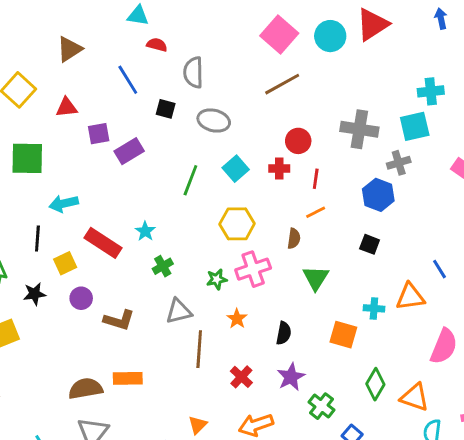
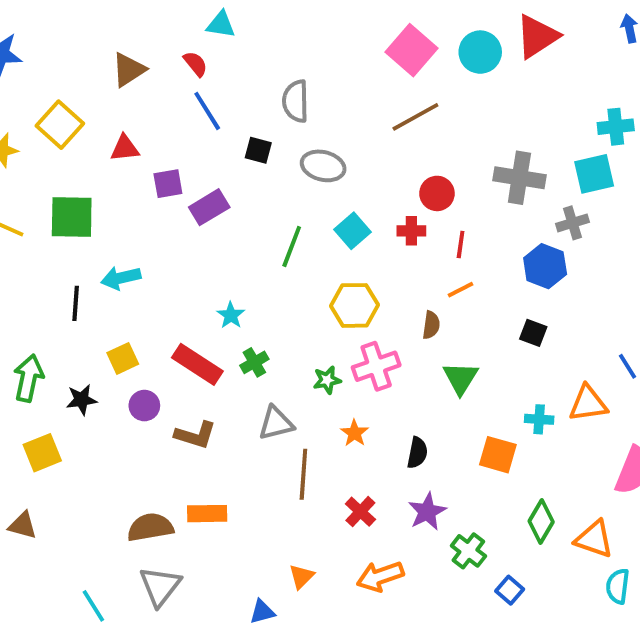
red semicircle: (157, 45) -> (195, 64), moved, turned 36
black line: (37, 239) -> (76, 303), moved
red rectangle: (103, 243) -> (197, 364), moved

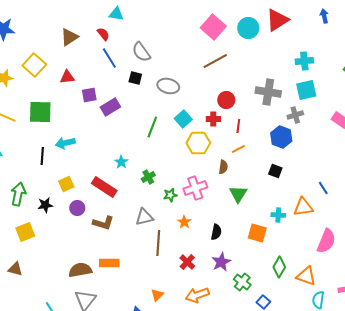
gray semicircle: (296, 101) -> (141, 52), moved, turned -35
cyan cross: (616, 127) -> (304, 61), moved
yellow hexagon: (355, 305) -> (198, 143), moved
green cross: (254, 362) -> (148, 177), moved

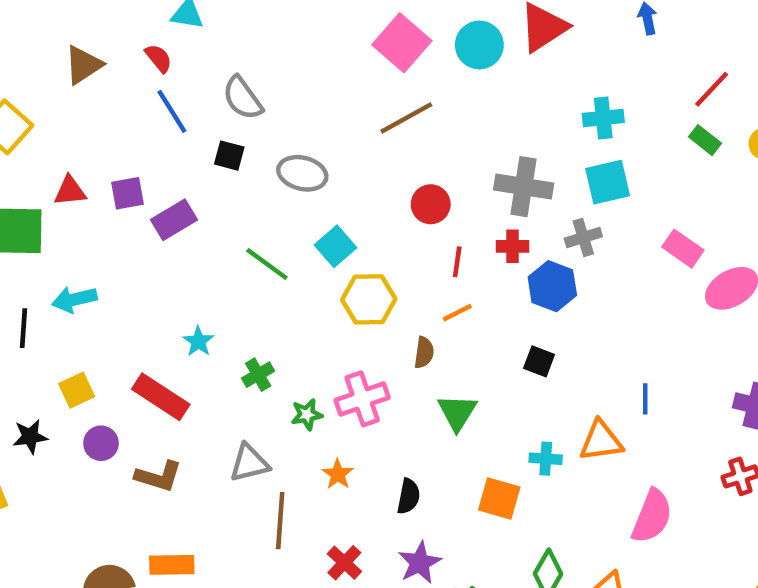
red triangle: (67, 77) -> (70, 191), moved
red cross: (213, 119) -> (513, 246), moved
green line: (152, 127) -> (267, 264), turned -75
blue line: (323, 188) -> (645, 399), turned 32

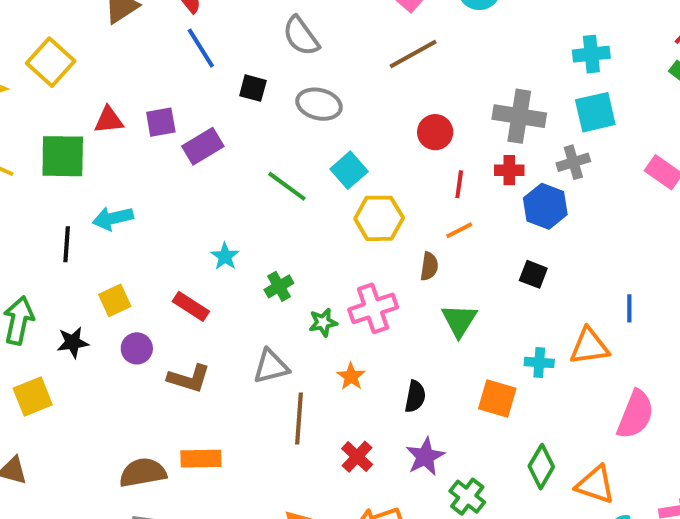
gray semicircle: (243, 98) -> (301, 36), moved
red rectangle: (161, 397) -> (191, 306), size x0.7

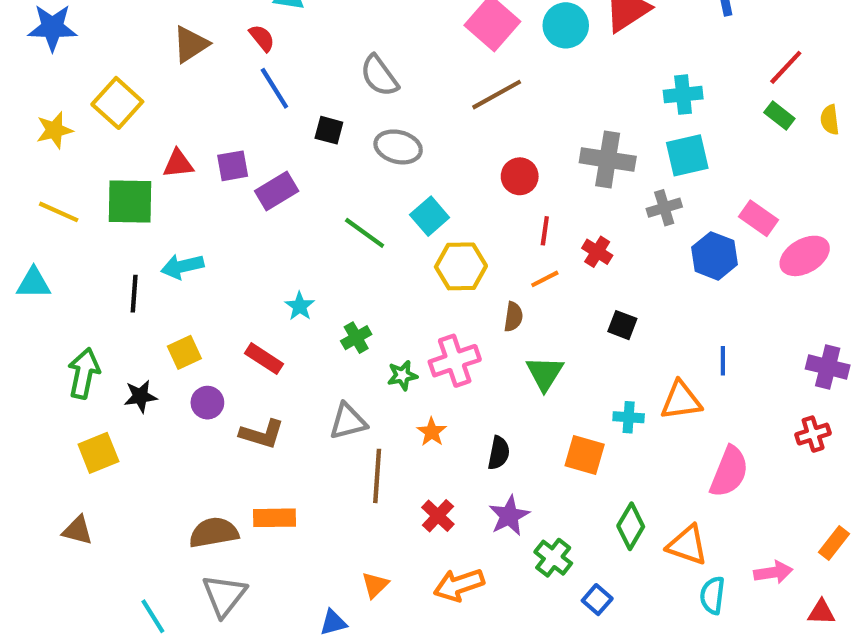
red cross: (509, 170) -> (597, 252), moved, turned 32
blue hexagon: (545, 206) -> (715, 256), moved

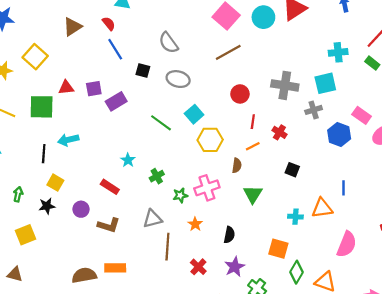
cyan cross: (683, 95) -> (338, 52), moved
yellow square: (184, 352) -> (55, 183), moved, turned -35
green arrow: (84, 373) -> (18, 194), size x0.6
orange square: (585, 455) -> (278, 249), moved

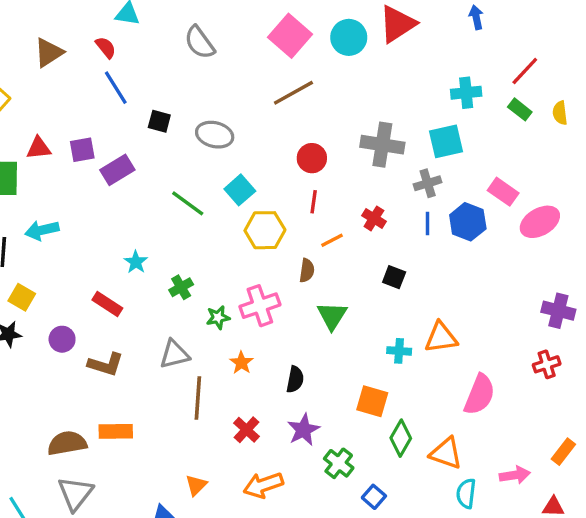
gray semicircle: (168, 43) -> (200, 42), moved
red line: (253, 122) -> (314, 202), moved
blue line: (343, 188) -> (428, 224), moved

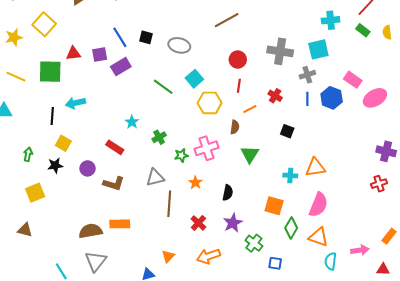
blue line: (116, 88) -> (120, 37), moved
pink semicircle: (480, 395) -> (318, 205), moved
blue square: (374, 497) -> (275, 263), turned -32

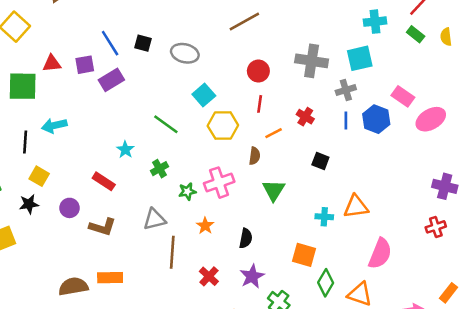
green line: (163, 87) -> (166, 124), moved
pink semicircle: (318, 205) -> (380, 254), moved

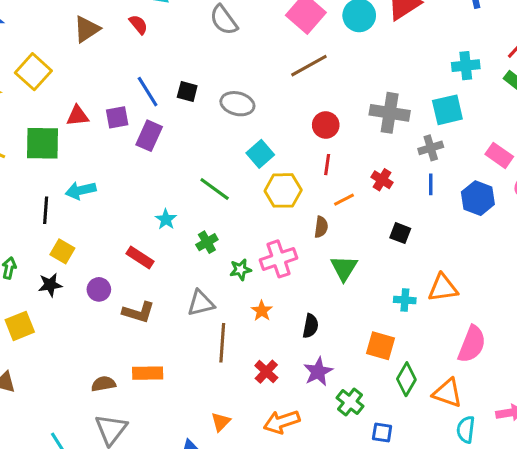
purple rectangle: (111, 80) -> (149, 136), turned -35
blue hexagon: (376, 119) -> (478, 198), moved
brown semicircle: (73, 286) -> (103, 384), size x0.7

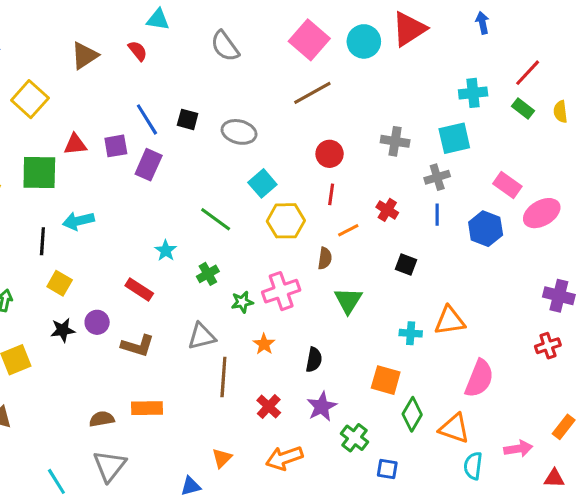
gray cross: (390, 113) -> (395, 141), size x0.7
black star: (50, 285) -> (63, 330), moved

